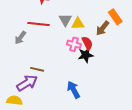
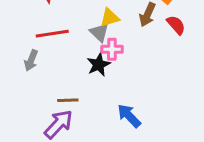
gray triangle: (65, 20) -> (99, 33), moved
red semicircle: (87, 43) -> (176, 25), moved
black star: (86, 55) -> (99, 65), moved

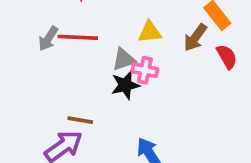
gray triangle: (99, 33) -> (124, 59), moved, turned 45
gray arrow: (31, 60) -> (48, 39), moved

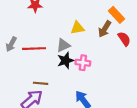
red line: (78, 37) -> (34, 49), moved
gray arrow: (48, 39) -> (11, 44), moved
pink cross: (145, 70) -> (83, 63), moved

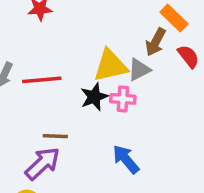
yellow triangle: (77, 28) -> (110, 66), moved, size x1.5
gray triangle: (63, 45) -> (139, 70), moved

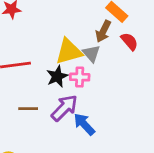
gray triangle: (139, 70) -> (91, 53), turned -42
purple arrow: (42, 164) -> (64, 108), moved

